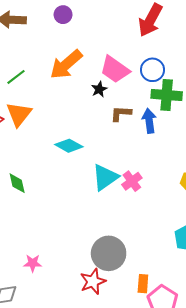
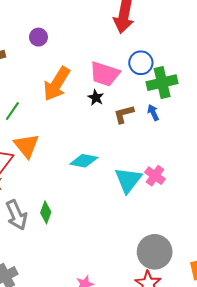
blue arrow: (149, 121) -> (153, 113), size x0.7
green diamond: (17, 183) -> (46, 212), turned 50

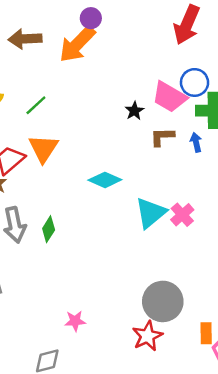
purple circle: (38, 37) -> (91, 18), moved
pink trapezoid: (105, 74) -> (169, 97), moved
orange arrow: (57, 84) -> (77, 44), moved

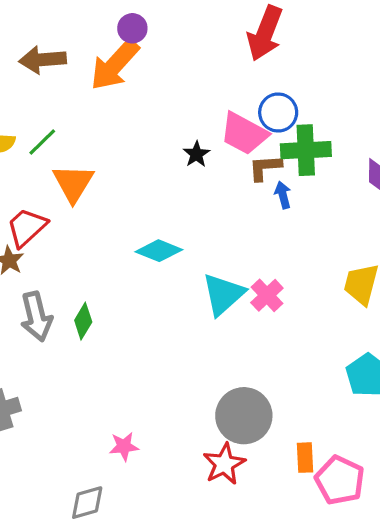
green line: (36, 105) -> (42, 142), moved
brown L-shape: (162, 137) -> (265, 168), moved
orange triangle: (43, 148) -> (73, 183), moved

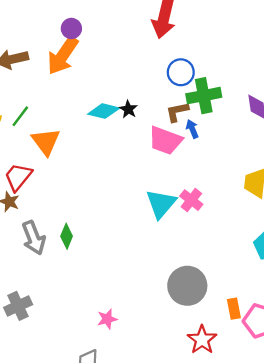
pink trapezoid: (244, 133) -> (165, 140), moved
cyan diamond: (159, 251) -> (104, 111), moved
red star: (224, 464) -> (202, 340), moved

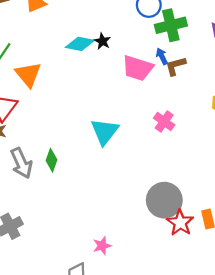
brown L-shape: (177, 112) -> (176, 66), moved
cyan triangle: (161, 204) -> (105, 132), moved
pink star: (107, 319) -> (102, 246), moved
red star: (202, 340) -> (180, 223), moved

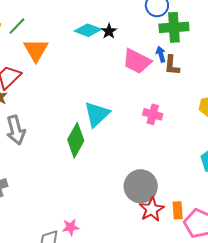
brown L-shape: (176, 66) -> (172, 65), turned -80
pink cross: (164, 121) -> (153, 114), turned -30
green diamond: (52, 160) -> (76, 140), moved, size x1.6
pink star: (102, 246) -> (71, 227), moved

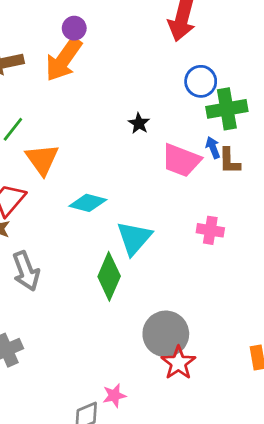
cyan diamond: (88, 30) -> (88, 203), moved
gray circle: (141, 186) -> (166, 334), moved
red star: (152, 209) -> (178, 363), moved

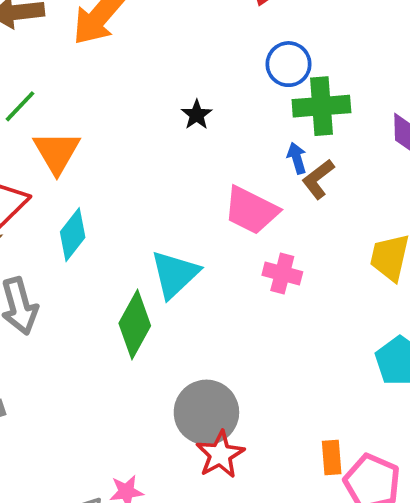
pink trapezoid: (181, 160) -> (251, 210), moved
brown L-shape: (229, 161) -> (318, 179), turned 48
cyan diamond: (88, 203) -> (73, 235), moved, turned -72

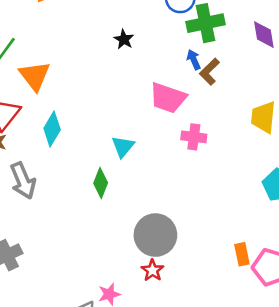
cyan triangle: (175, 274) -> (123, 147), size x0.7
green diamond: (135, 324) -> (101, 183), size x0.7
red star: (220, 454) -> (152, 270), moved, size x0.7

